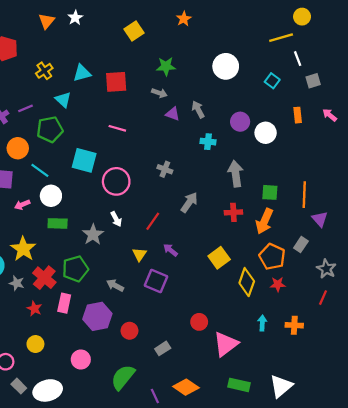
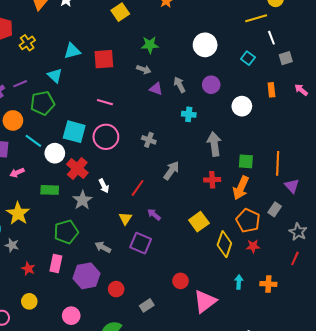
yellow cross: (44, 71) -> (27, 43), moved
purple circle: (240, 122) -> (211, 85), moved
pink circle: (116, 181) -> (106, 137), moved
white circle: (51, 196) -> (55, 153), moved
red cross: (44, 278) -> (77, 168), moved

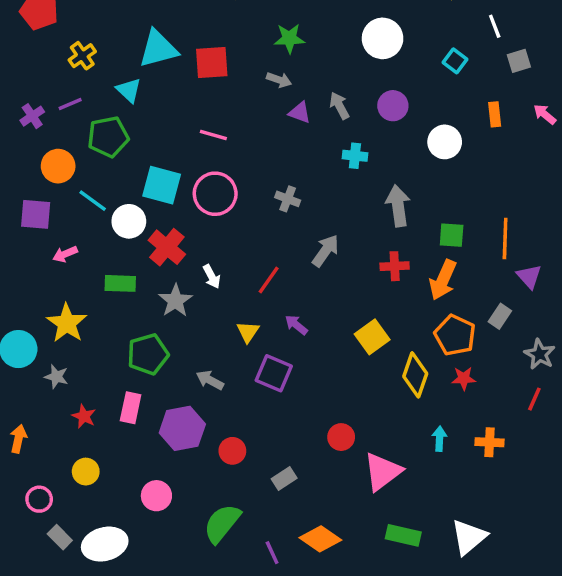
yellow cross: (27, 43) -> (82, 56), moved
cyan triangle: (72, 51) -> (158, 49), size x1.4

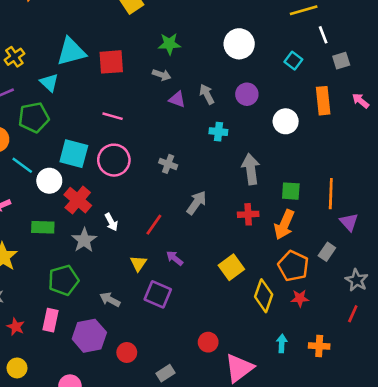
orange rectangle: (495, 114) -> (323, 101), size x1.5

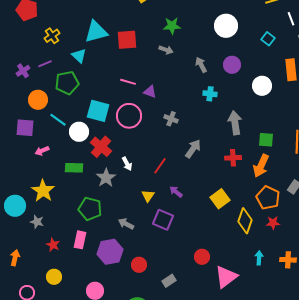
purple triangle: (177, 99) -> (150, 92), moved
green pentagon: (63, 280) -> (90, 209), turned 30

